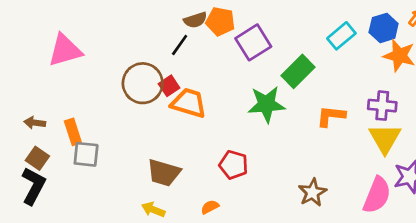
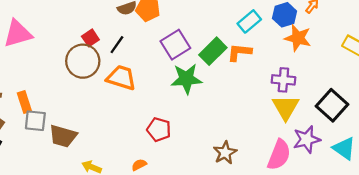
purple square: (253, 42) -> (175, 45), moved
black line: (180, 45) -> (117, 45), moved
red square: (169, 86) -> (90, 38), moved
orange L-shape: (331, 116) -> (239, 52), moved
brown trapezoid: (164, 173) -> (63, 136), moved

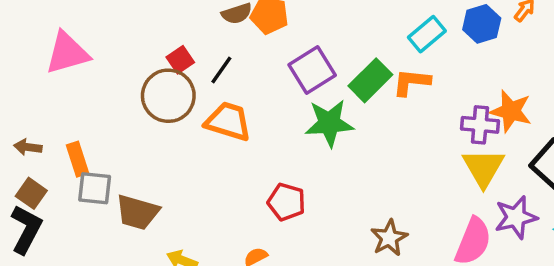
orange star: (298, 38) -> (511, 111), moved

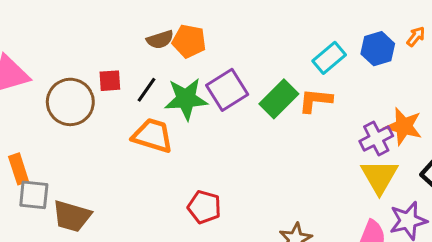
red square: (180, 60) -> (110, 81), turned 30
brown circle: (168, 96) -> (70, 102), moved
green star: (329, 123) -> (186, 99), moved
purple cross: (480, 125) -> (376, 139), turned -32

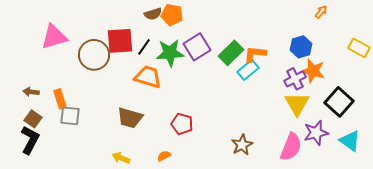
blue hexagon: (378, 49) -> (301, 47), moved
cyan rectangle: (329, 58) -> (248, 70), moved
red square: (110, 81) -> (120, 41), size x1.8
brown trapezoid: (72, 216) -> (130, 118), moved

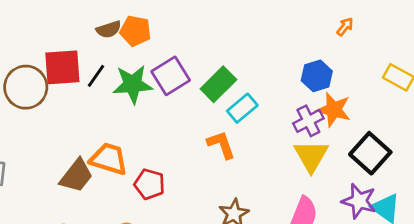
orange L-shape: (255, 54) -> (221, 145), moved, turned 65
orange trapezoid: (148, 77) -> (109, 159), moved
brown trapezoid: (130, 118) -> (76, 176), turned -68
purple star: (316, 133) -> (359, 201), moved, turned 30

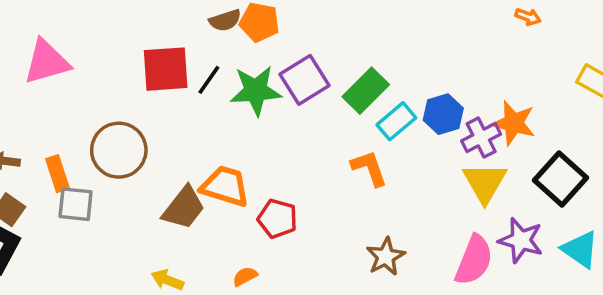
orange arrow: (345, 27) -> (528, 17), turned 72
blue hexagon: (317, 76) -> (443, 114), moved
brown circle: (26, 87) -> (119, 150), moved
purple star: (359, 201) -> (521, 240), moved

